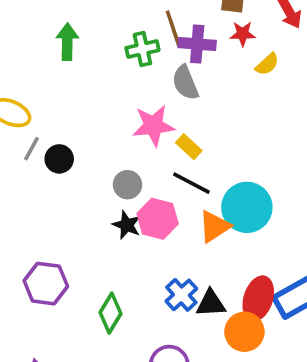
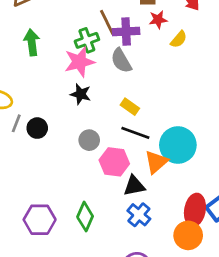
pink star: (153, 126) -> (79, 62), moved
black star: (127, 225) -> (81, 94), moved
black triangle: (211, 303) -> (134, 186), moved
green diamond: (111, 313) -> (85, 217), moved

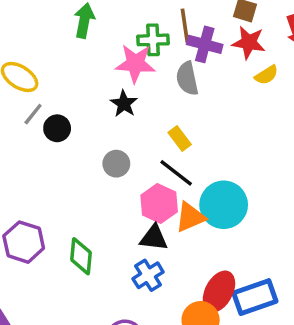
red star: (158, 20) -> (249, 43), size x1.4
pink hexagon: (114, 162) -> (159, 204), moved
green diamond: (85, 217) -> (81, 256), turned -36

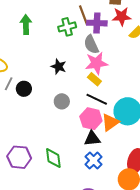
pink star: (135, 63) -> (96, 63), moved

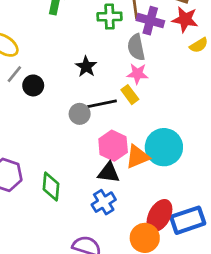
pink star: (96, 63) -> (137, 74), size x0.7
black line: (97, 99) -> (102, 104), moved, turned -50

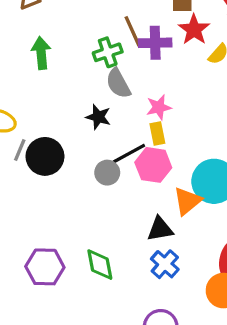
red star: (185, 19) -> (194, 30), turned -30
gray semicircle: (136, 47) -> (118, 83), moved
black circle: (33, 85) -> (45, 156), size x1.5
yellow rectangle: (130, 95) -> (157, 134), turned 42
pink hexagon: (113, 146) -> (153, 165), moved

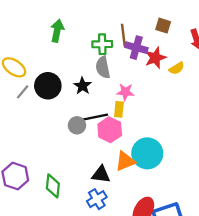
red star: (194, 30) -> (155, 58), moved
black circle: (45, 156) -> (48, 86), moved

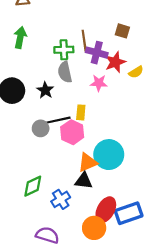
pink star: (125, 92) -> (99, 83), moved
black triangle: (101, 174) -> (84, 181), moved
green diamond: (53, 186) -> (33, 186), moved, turned 60

